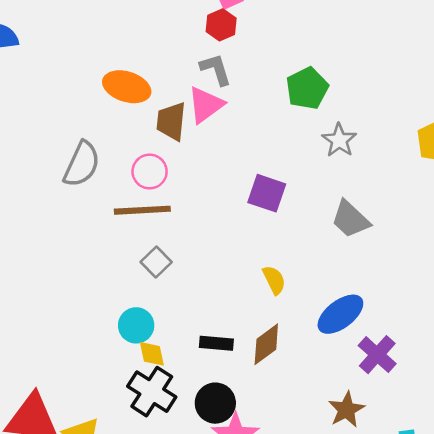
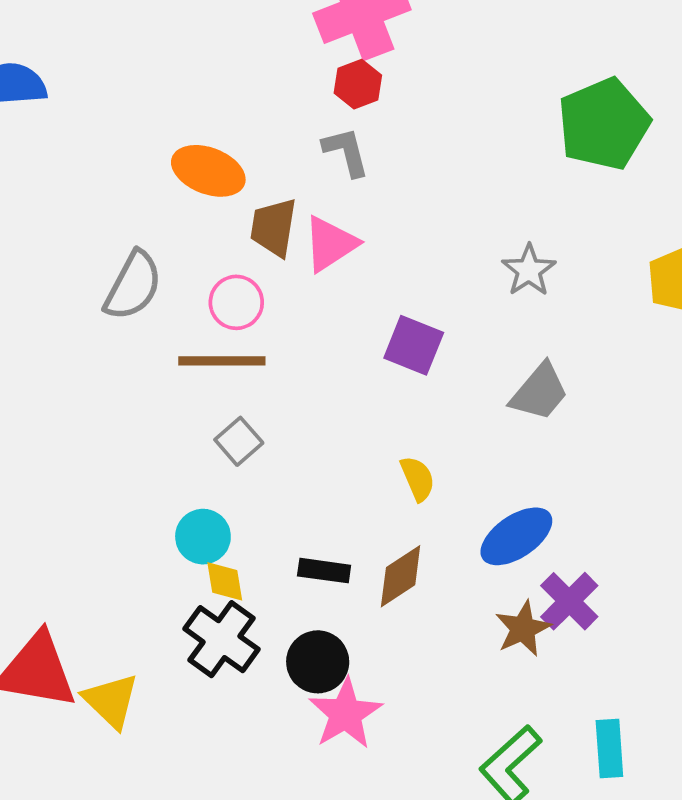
green pentagon: (307, 88) -> (604, 124), moved, size x1.4
pink triangle: (206, 105) -> (330, 244), moved
gray trapezoid: (350, 219) -> (539, 392), turned -96
brown star: (346, 410) -> (523, 629), moved

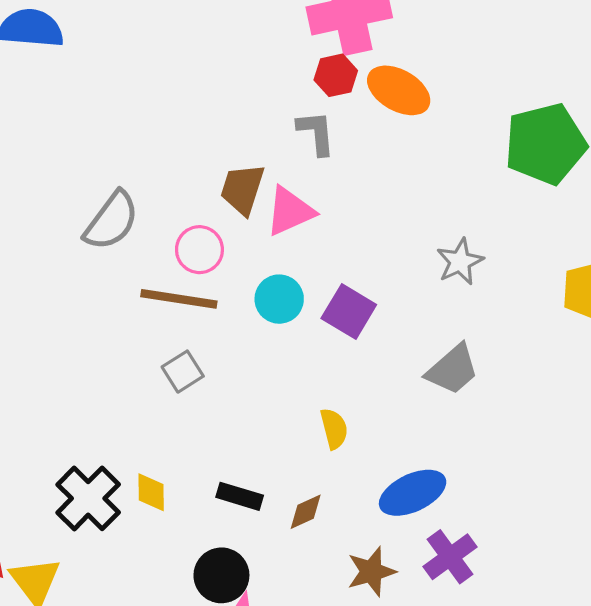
orange ellipse: (208, 171) -> (399, 90), moved
cyan circle: (203, 537) -> (279, 299), moved
brown diamond: (401, 576) -> (306, 512), size x0.7
brown star: (523, 629) -> (371, 572), moved
black cross: (221, 639) -> (88, 498), moved

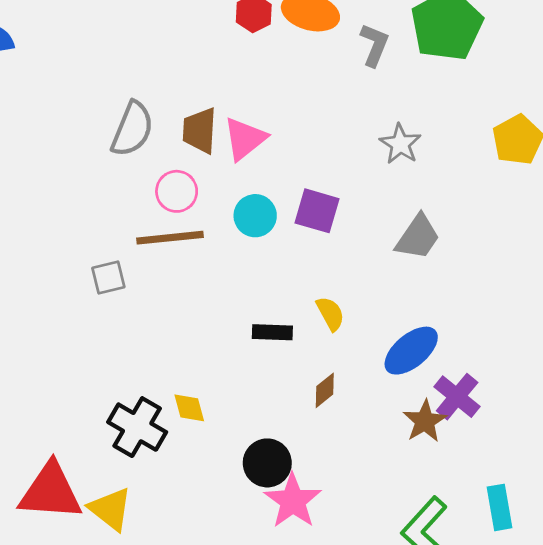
gray L-shape: (316, 133) -> (374, 45), moved, turned 42
gray semicircle: (111, 221) -> (132, 129), moved
gray square: (183, 372) -> (108, 277), moved, turned 33
black rectangle: (240, 496) -> (272, 332), moved
brown star: (371, 572) -> (425, 421), moved

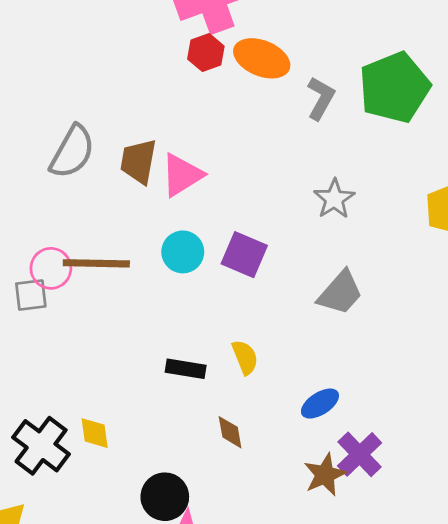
pink circle: (177, 191) -> (51, 268), moved
blue ellipse: (411, 351) -> (320, 404), size x0.7
brown diamond: (325, 390) -> (230, 432), turned -68

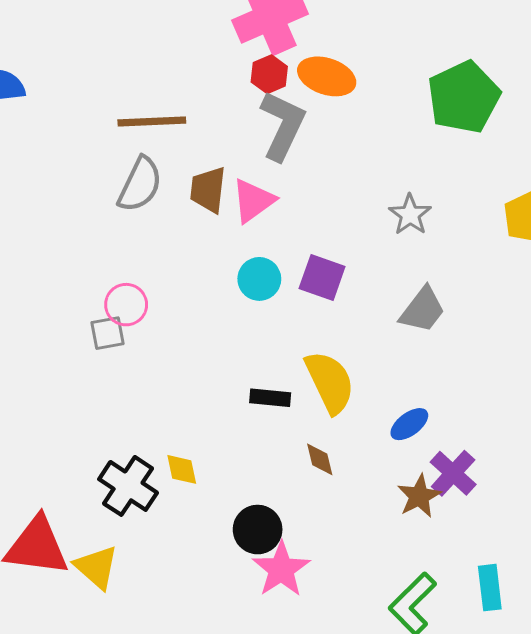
gray L-shape: (321, 98) -> (283, 125), moved, size x1.6
brown line: (96, 263) -> (152, 122), moved
yellow semicircle: (245, 357) -> (330, 382), size x1.8

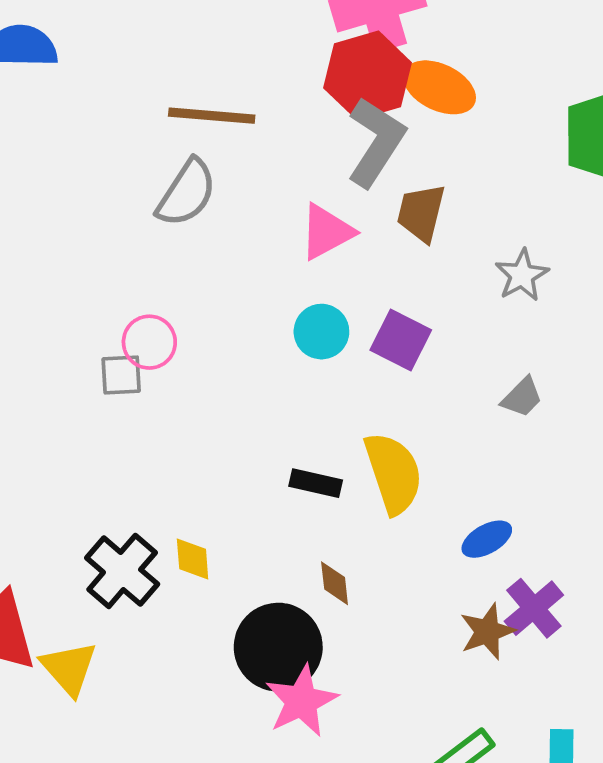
red hexagon: (269, 74) -> (368, 75), size x1.8
brown trapezoid: (208, 190) -> (421, 213), moved
gray trapezoid: (422, 310) -> (522, 397), size x0.7
brown diamond: (320, 459) -> (335, 583), moved
black circle: (258, 530) -> (278, 647), size x1.4

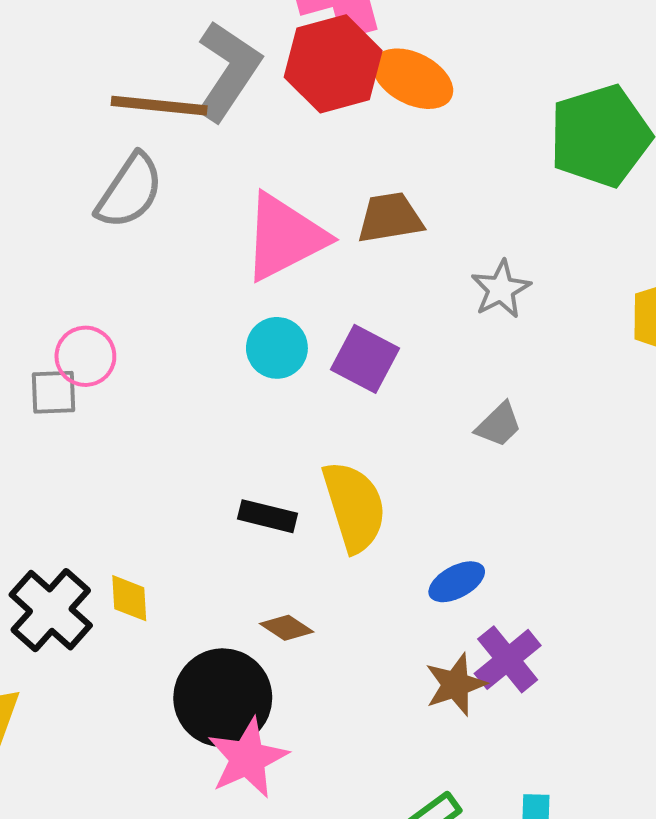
gray L-shape: (376, 142) -> (228, 71), moved
brown trapezoid: (421, 213) -> (390, 218), turned 66
pink triangle: (327, 232) -> (285, 237), size x1.4
brown diamond: (335, 583) -> (287, 628), turned -51

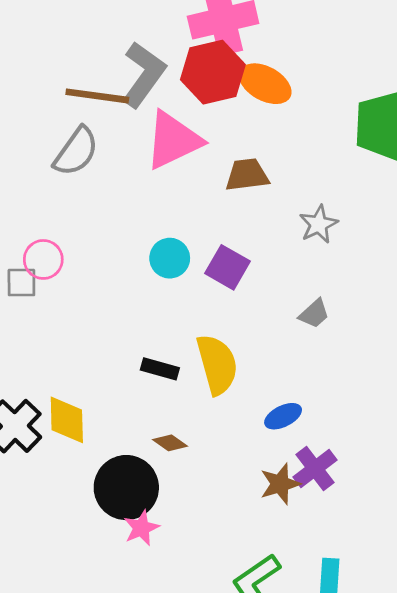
pink triangle: (285, 237) -> (173, 140), moved
yellow diamond: (129, 598) -> (67, 420), size x1.5
pink star: (248, 758) -> (141, 528), size x0.7

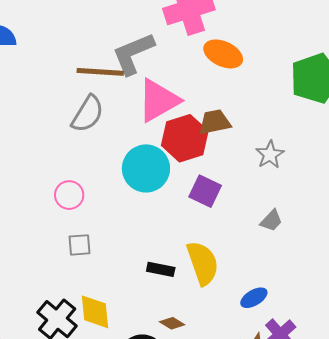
red hexagon: (213, 72) -> (185, 138), moved
gray L-shape: (144, 74) -> (133, 54), turned -144
cyan circle: (170, 258) -> (146, 168), moved, size x1.6
gray square: (21, 282) -> (80, 245), moved

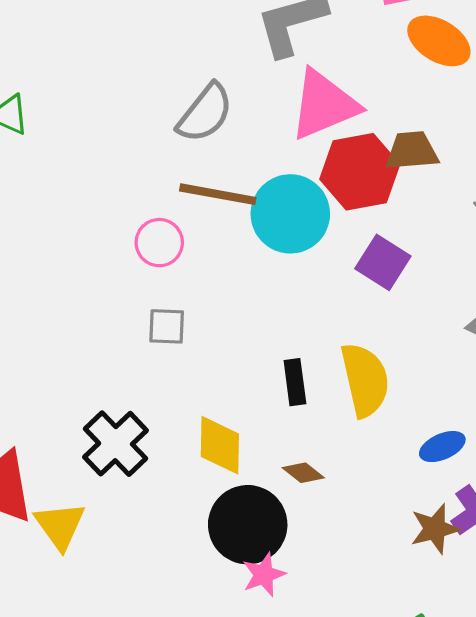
brown line: (100, 72) -> (218, 194), moved
black rectangle: (161, 269) -> (295, 382), turned 64
yellow diamond: (95, 312) -> (220, 445), moved

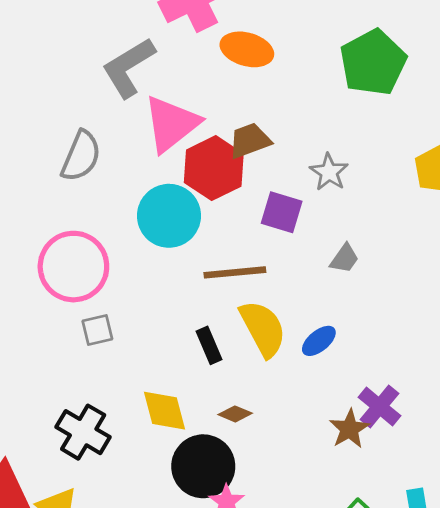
brown line: (218, 194) -> (235, 272), moved
pink circle: (159, 243) -> (73, 267), size x1.8
purple square: (383, 262) -> (282, 212), moved
blue ellipse: (442, 447) -> (319, 341), moved

